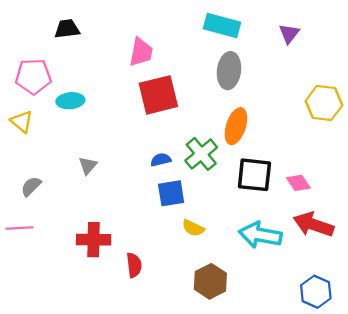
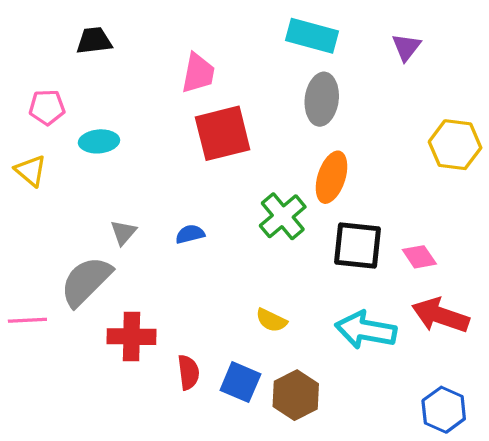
pink pentagon: (33, 76) -> (47, 107), size x0.7
blue semicircle: (161, 160) -> (190, 234), moved
gray semicircle: (31, 186) -> (86, 281), moved, size x1.8
blue square: (171, 193) -> (240, 382), moved, turned 32

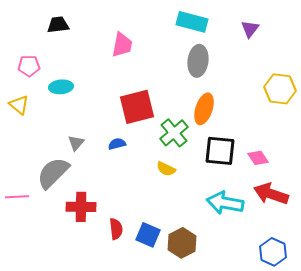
red square: (223, 133) -> (137, 107), moved
yellow semicircle: (271, 320) -> (166, 169), moved

